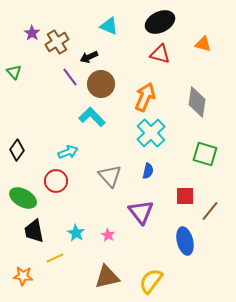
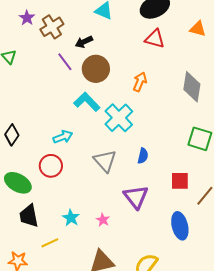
orange arrow: (145, 97) -> (140, 82), size x0.7
cyan cross: (151, 133) -> (119, 118), moved

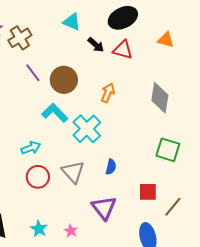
black arrow: (84, 42) -> (96, 45), moved, turned -114
red circle: (51, 166) -> (38, 177), moved

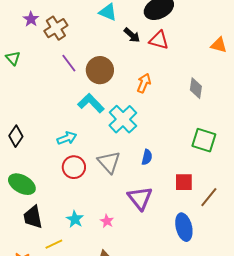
orange triangle: (166, 40) -> (219, 45), moved
gray diamond: (160, 98) -> (196, 88), size x0.7

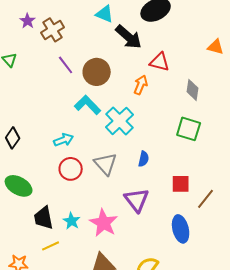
black arrow: (132, 35) -> (129, 37), size x1.6
red triangle: (159, 40) -> (160, 62), moved
green square: (204, 140) -> (189, 129), moved
black trapezoid: (33, 217) -> (44, 218), moved
pink star: (107, 221) -> (104, 223), size x2.0

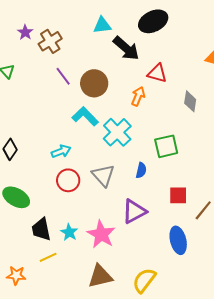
cyan triangle: (105, 14) -> (102, 25), turned -30
green square: (189, 129) -> (166, 146), moved, turned -30
purple triangle: (137, 200) -> (134, 211), turned 40

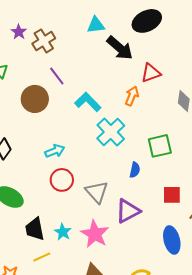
red triangle: (157, 73) -> (151, 73), turned -35
brown circle: (94, 83) -> (35, 99), moved
cyan L-shape: (85, 116) -> (88, 102), moved
gray triangle: (103, 175) -> (97, 192), moved

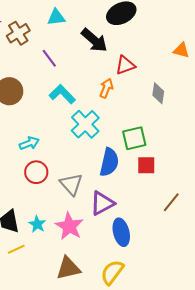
cyan triangle: (96, 25) -> (56, 17), moved
purple line: (57, 76) -> (49, 58), moved
blue semicircle: (135, 170) -> (109, 162), size x1.8
red square: (172, 195) -> (146, 165), moved
blue ellipse: (172, 240) -> (121, 232), moved

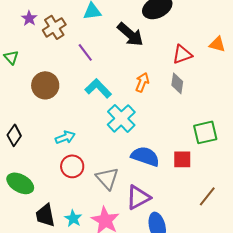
red triangle: (125, 65) -> (182, 54), moved
gray diamond: (158, 93) -> (177, 83), moved
green square: (134, 138) -> (205, 132), moved
blue semicircle: (109, 162) -> (145, 156), turned -84

